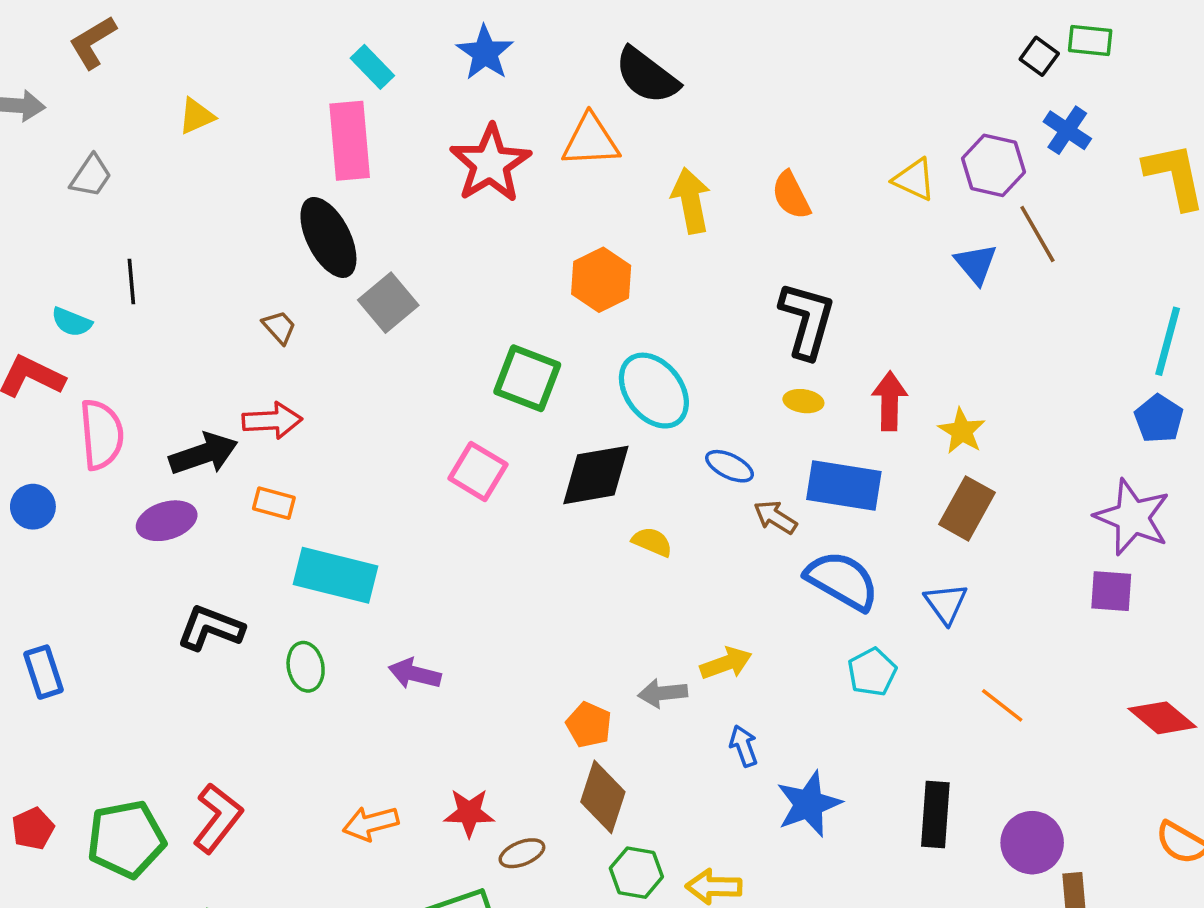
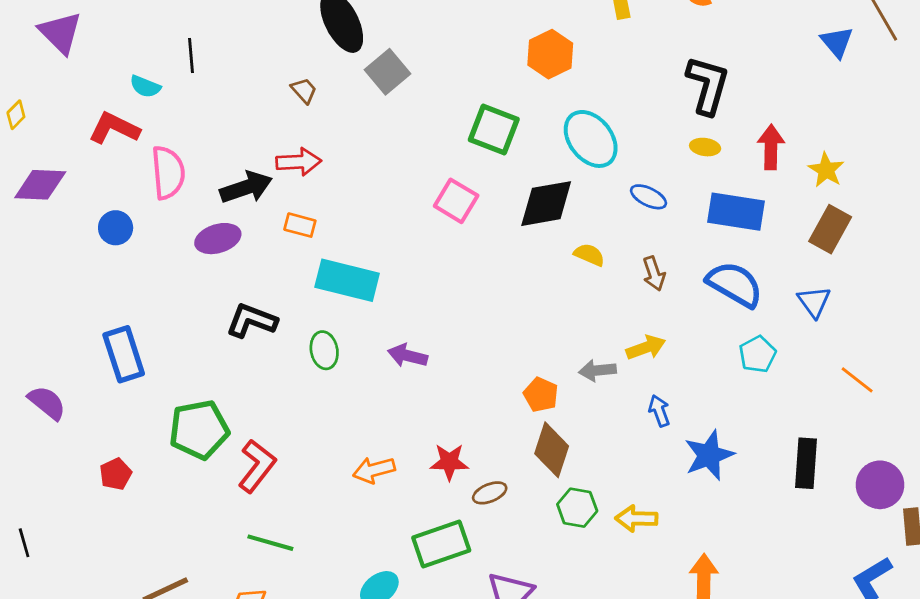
brown arrow: (775, 517) -> (654, 274), moved, turned -140
blue rectangle: (43, 672) -> (124, 354), size x1.4
green pentagon: (126, 839) -> (199, 430), moved

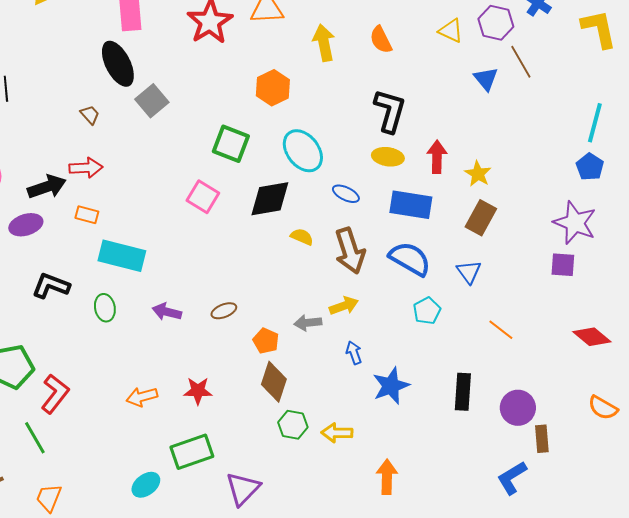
yellow ellipse: (705, 147) -> (388, 157), size x1.4
brown arrow: (654, 274) -> (350, 251), size x1.8
brown ellipse: (490, 493) -> (224, 311), moved
green line: (270, 543) -> (35, 438), moved, turned 44

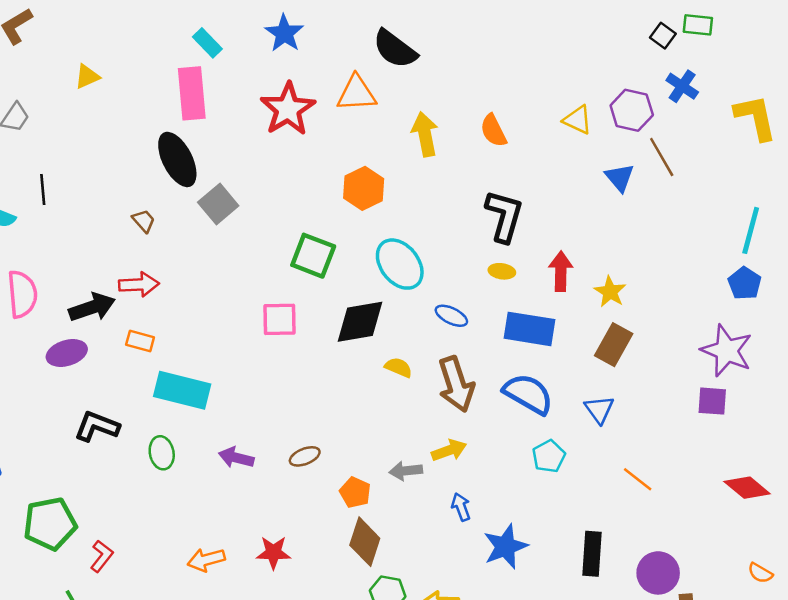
yellow ellipse: (388, 157) -> (502, 271), size x0.7
pink square: (203, 197) -> (279, 319), turned -32
red L-shape: (55, 394) -> (102, 556), size x0.7
orange semicircle: (603, 408) -> (760, 573), size x0.7

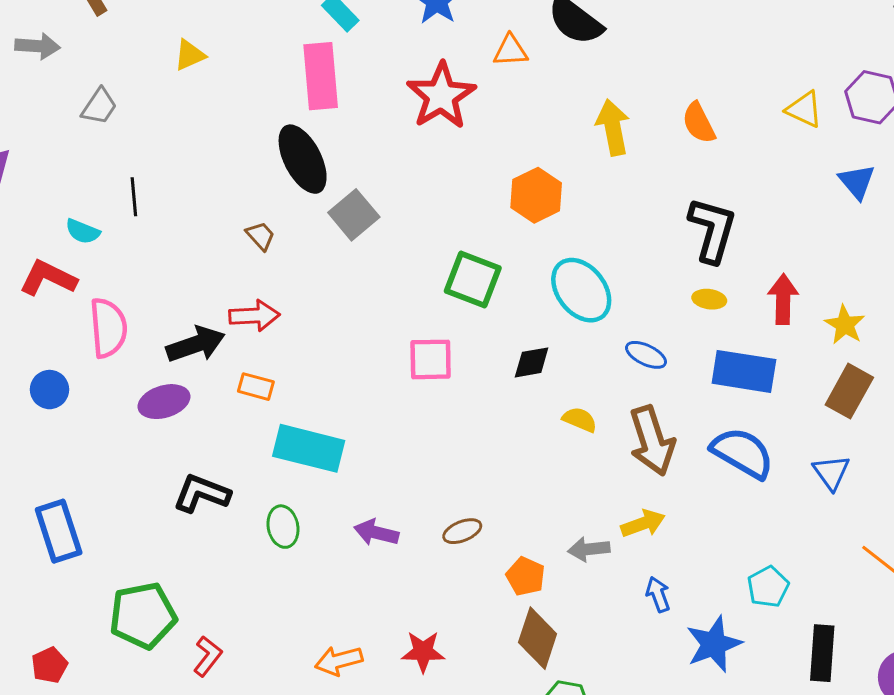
orange triangle: (356, 93) -> (510, 51), moved, size x0.7
black diamond: (360, 322) -> (532, 362), size x0.6
cyan pentagon: (549, 456) -> (768, 587), moved

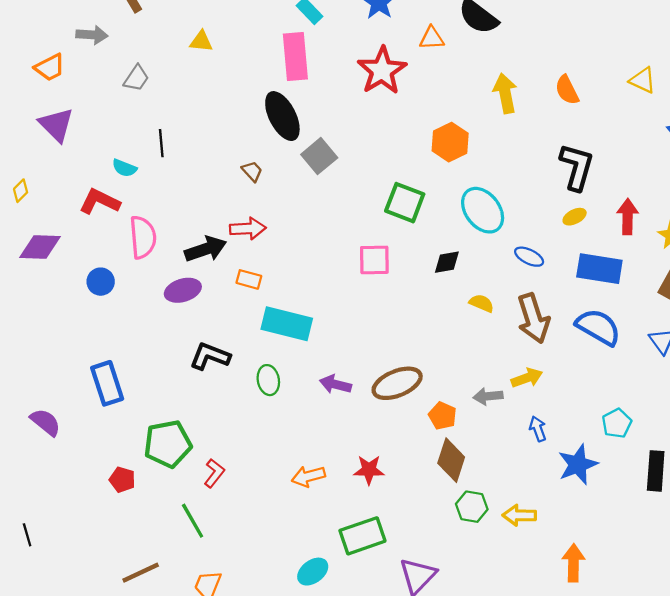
yellow triangle: (190, 55) -> (201, 41), turned 30
yellow ellipse: (709, 299) -> (575, 217), turned -35
brown ellipse: (462, 531) -> (397, 383), size x1.8
red pentagon: (50, 665) -> (122, 480), moved, turned -30

